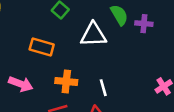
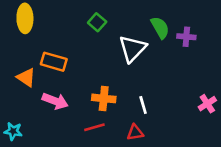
white triangle: (93, 35) -> (133, 49), turned -44
orange rectangle: (42, 47) -> (54, 62), moved

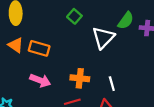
green semicircle: (160, 28) -> (126, 21), turned 66
orange triangle: (26, 77) -> (16, 45), moved

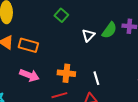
green semicircle: (126, 21) -> (109, 30), moved
white triangle: (103, 38) -> (88, 35), size x0.6

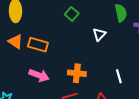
green semicircle: (109, 30) -> (121, 13), moved, turned -48
white line: (96, 78) -> (119, 76), moved

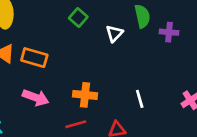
white triangle: (99, 34) -> (114, 34), moved

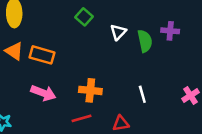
green semicircle: (142, 16) -> (145, 41), moved

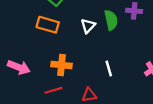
white triangle: (118, 32) -> (88, 26), moved
orange rectangle: (42, 55) -> (48, 25), moved

